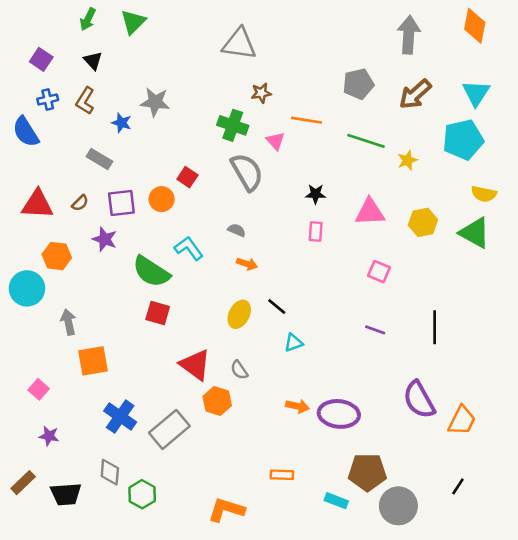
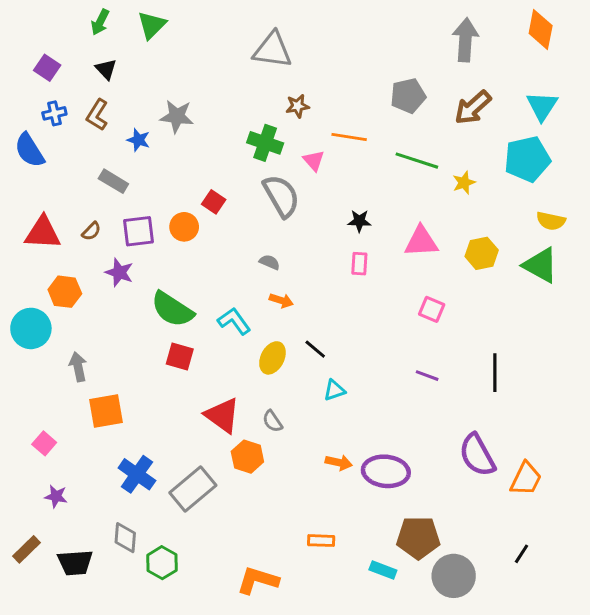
cyan L-shape: (189, 248) -> (234, 321), moved

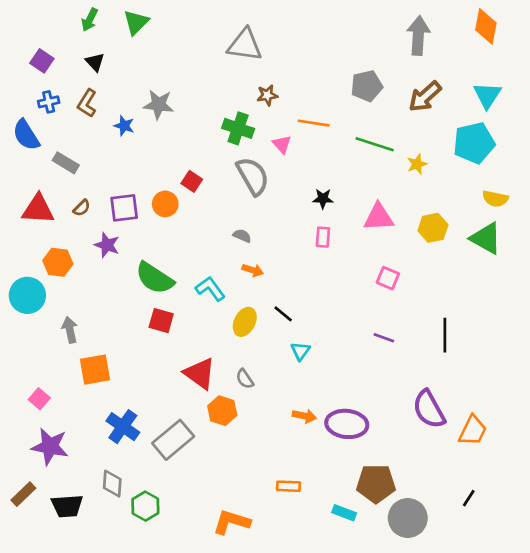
gray rectangle: (113, 181) -> (66, 163), moved
cyan triangle: (334, 390) -> (300, 351), turned -36
purple star: (56, 496) -> (50, 446), size x1.8

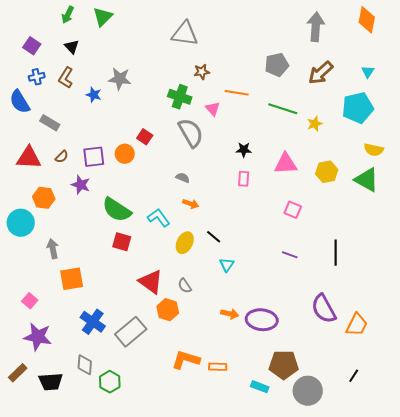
cyan triangle: (487, 95) -> (368, 72), size x0.6
orange L-shape: (231, 522) -> (186, 360), moved

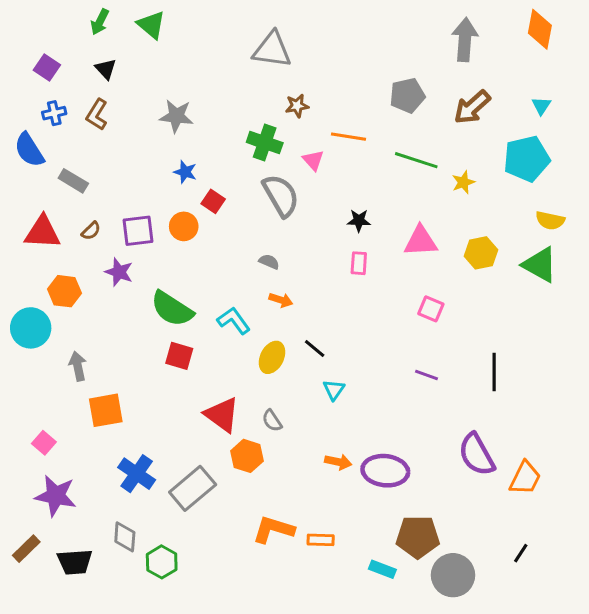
green triangle: (103, 17) -> (151, 25), turned -35
blue star: (94, 95) -> (185, 172), moved

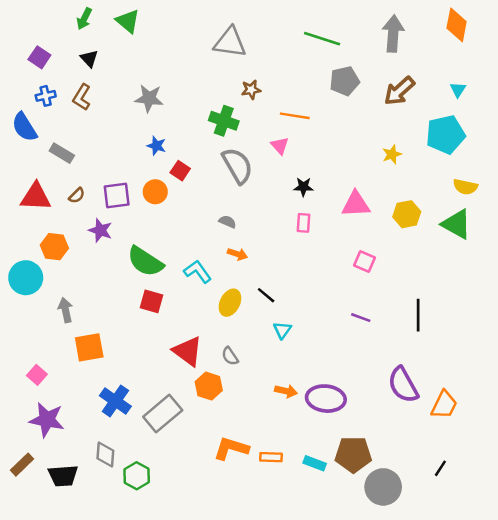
pink triangle: (313, 160) -> (280, 146), moved
green line: (416, 160) -> (322, 39), moved
cyan rectangle: (382, 569) -> (315, 463), moved

